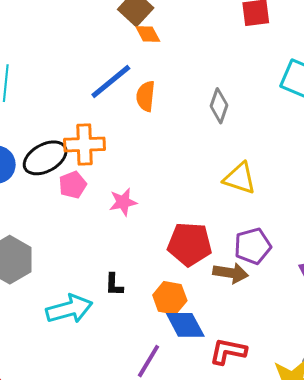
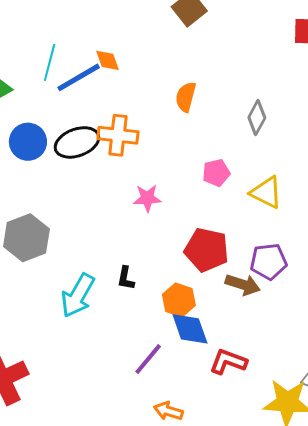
orange diamond: (148, 34) -> (108, 60), moved
blue line: (111, 81) -> (79, 77), moved
pink pentagon: (73, 185) -> (216, 173), moved
cyan arrow: (69, 309) -> (78, 295), turned 126

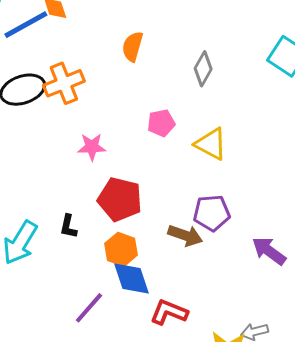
orange cross: (118, 135) -> (64, 83), turned -30
red pentagon: (207, 250) -> (120, 199), moved

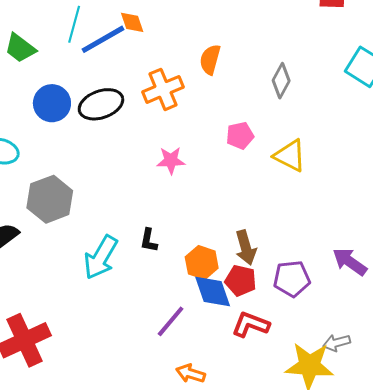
orange cross: (64, 83) -> (163, 89), moved
red pentagon: (120, 199) -> (241, 281), moved, size x0.7
purple pentagon: (212, 213) -> (292, 279), moved
brown arrow: (185, 235) -> (246, 248), moved, turned 56

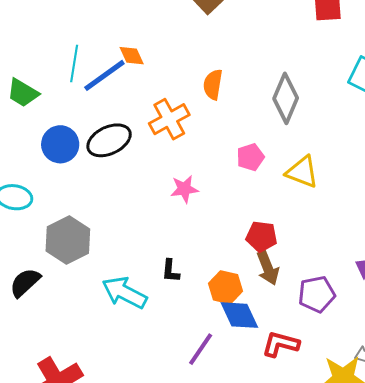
gray diamond: (281, 81) -> (286, 98), size x1.4
cyan arrow: (101, 257) -> (124, 293), turned 93
red pentagon: (241, 281) -> (262, 236), moved

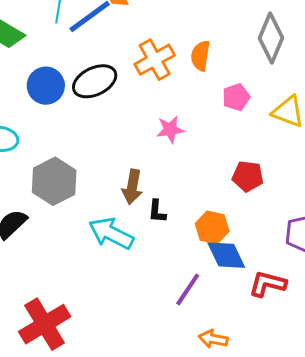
orange semicircle: (213, 85) -> (200, 56), moved
brown arrow: (268, 268) -> (132, 187), moved, turned 32

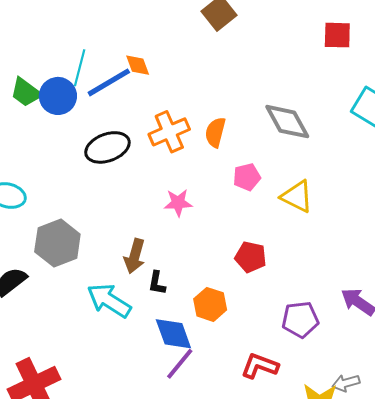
gray diamond: (271, 38) -> (287, 122), turned -57
blue circle: (46, 86) -> (58, 96), moved
blue diamond: (226, 255) -> (173, 334), moved

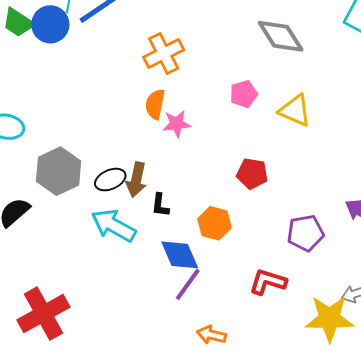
orange semicircle: (215, 132) -> (155, 104), moved
black ellipse: (107, 147) -> (110, 180), moved, size x0.7

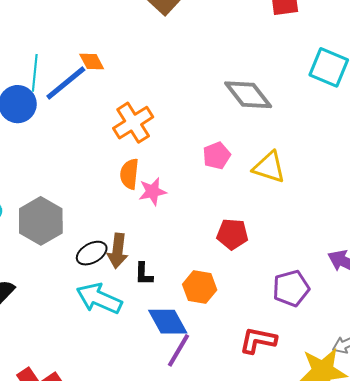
gray hexagon: (59, 171) -> (41, 221), moved

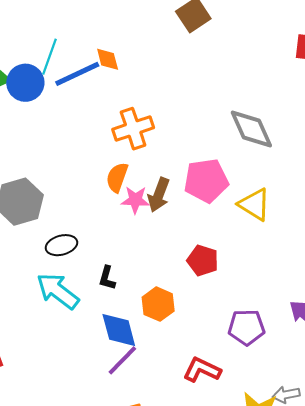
pink pentagon: (217, 156) -> (206, 181), size x1.6
brown arrow: (118, 251) -> (159, 195), moved

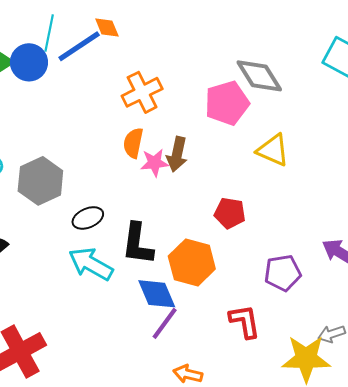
pink pentagon: (206, 181) -> (227, 103), moved
black L-shape: (107, 278) -> (138, 244), size x1.8
orange hexagon: (158, 304) -> (192, 263), size x1.4
red L-shape: (202, 370) -> (245, 321), turned 63

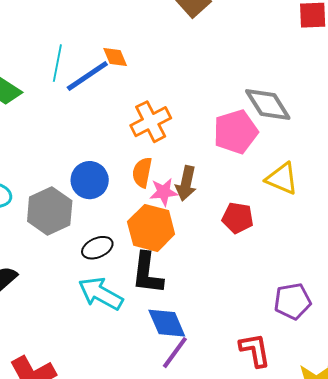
blue circle: (29, 62) -> (90, 180), moved
red pentagon: (230, 213) -> (238, 218), moved
orange hexagon: (192, 263) -> (151, 228), moved

